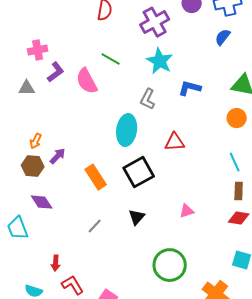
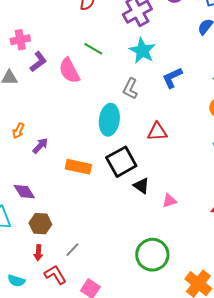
blue L-shape: (190, 88) -> (172, 78), turned -40
brown hexagon: (33, 166) -> (40, 224), moved
orange rectangle: (96, 177) -> (78, 167), turned -45
black triangle: (137, 217) -> (141, 186), moved, turned -36
gray line: (95, 226) -> (72, 250), moved

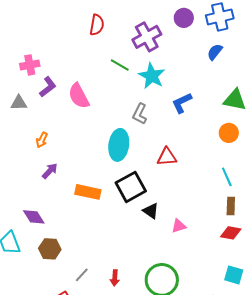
green line: (93, 49) -> (120, 65), moved
orange arrow: (18, 131) -> (42, 140), moved
red arrow: (38, 253) -> (115, 278), moved

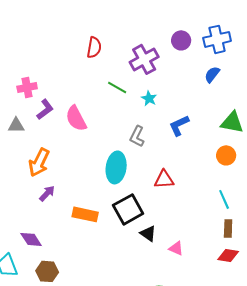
cyan star: (152, 76) -> (149, 98), size x0.6
orange arrow: (42, 140) -> (39, 162), size x1.8
pink triangle: (179, 226) -> (176, 248), turned 42

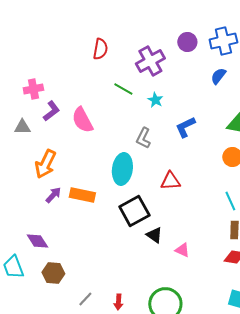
orange rectangle: (85, 214) -> (82, 195), moved

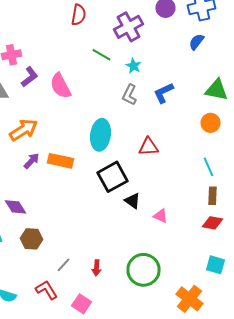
gray L-shape: (143, 138) -> (130, 95), moved
orange arrow: (45, 164) -> (24, 130), turned -148

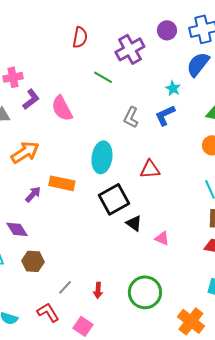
blue semicircle: (196, 42) -> (198, 64), size x1.5
cyan star: (134, 66) -> (173, 88), moved
purple arrow: (32, 161) -> (33, 194), moved

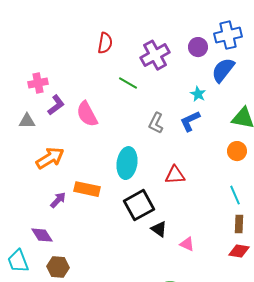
purple circle: (167, 30) -> (198, 47), moved

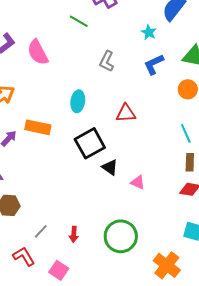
blue L-shape: (190, 121) -> (154, 64), moved
cyan ellipse: (127, 163) -> (78, 101), size x0.7

